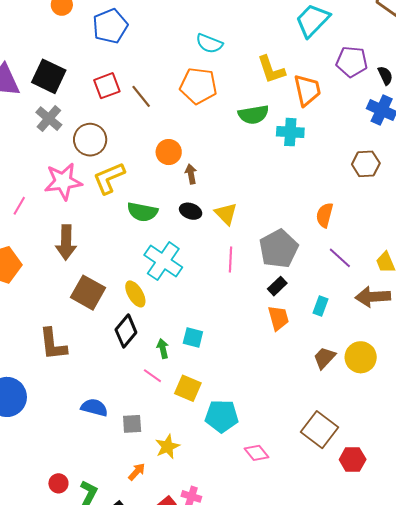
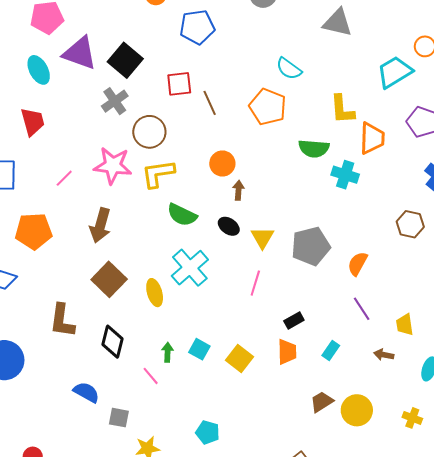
gray pentagon: (279, 249) -> (311, 246), moved
brown arrow: (373, 297) -> (384, 355), size x0.6
black diamond: (126, 331) -> (112, 342), moved, turned -40
yellow square: (188, 388) -> (239, 358), moved
cyan pentagon: (222, 416) -> (208, 432), size x0.7

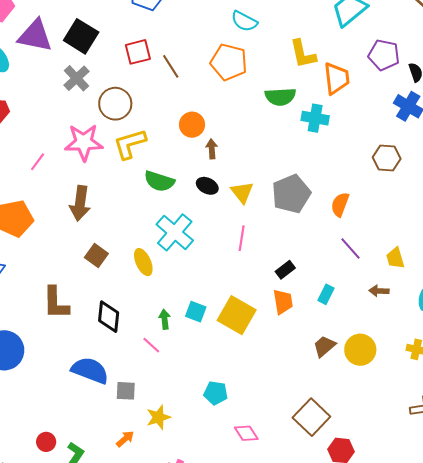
brown square: (109, 279) -> (96, 255), size x0.7
yellow square: (239, 358) -> (237, 315), size x1.4
blue semicircle: (86, 392) -> (90, 370), size x1.4

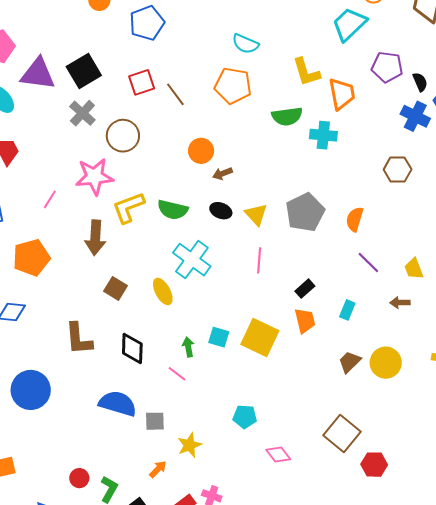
black square: (81, 36) -> (84, 71), turned 32
yellow L-shape: (130, 144) -> (128, 207), moved
brown arrow: (212, 149) -> (222, 173), turned -102

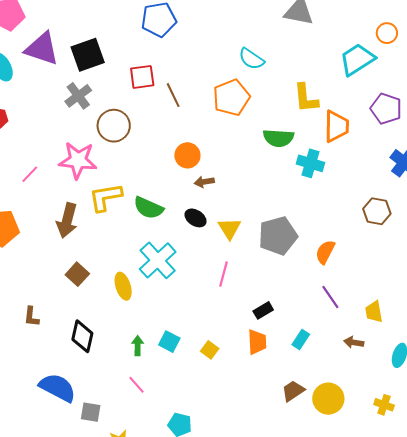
orange pentagon: (233, 86) -> (231, 98), turned 30
yellow square: (260, 337) -> (210, 350), size x0.5
brown L-shape: (79, 339) -> (31, 317), size x0.6
pink line: (177, 374) -> (137, 385), moved

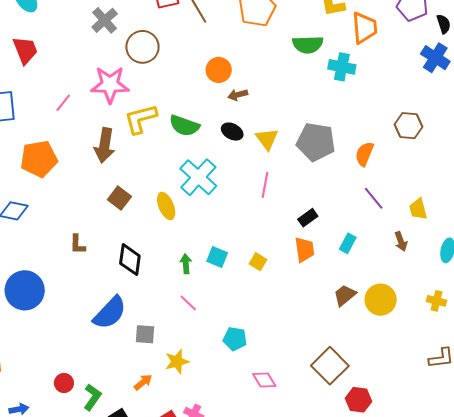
brown hexagon: (377, 211) -> (409, 126), moved
gray pentagon: (278, 236) -> (316, 142), turned 30
brown arrow: (354, 342) -> (401, 241), turned -114
blue semicircle: (57, 388) -> (110, 313), turned 111

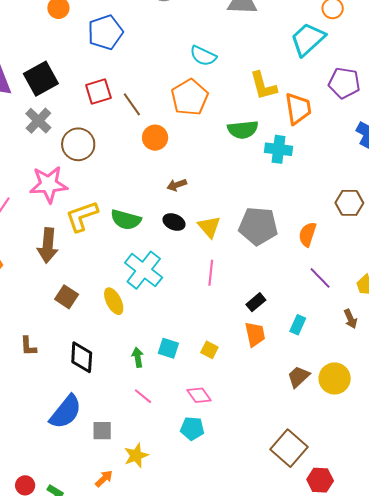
orange circle: (219, 70) -> (155, 138), moved
pink diamond: (264, 380) -> (199, 395), moved

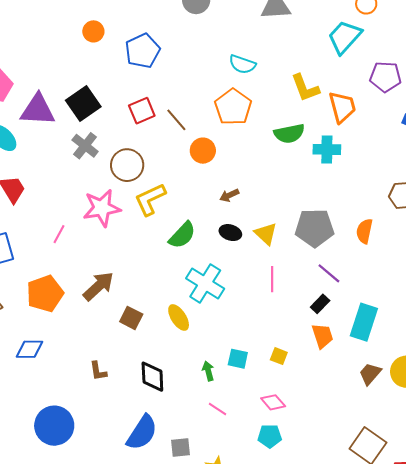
yellow L-shape: (82, 216) -> (150, 199), moved
green semicircle: (126, 220) -> (182, 235), turned -56
brown arrow: (48, 245) -> (98, 286), moved, turned -132
purple line: (320, 278) -> (329, 273), moved
cyan rectangle: (298, 325) -> (364, 322), size x1.8

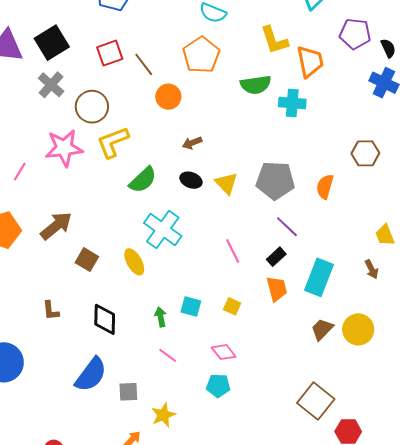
pink line: (272, 279) -> (233, 251), moved, turned -30

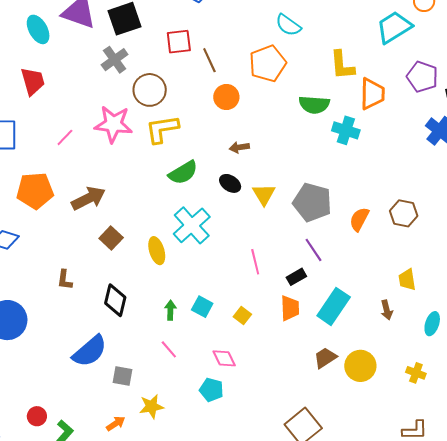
brown hexagon: (365, 153) -> (404, 213), moved

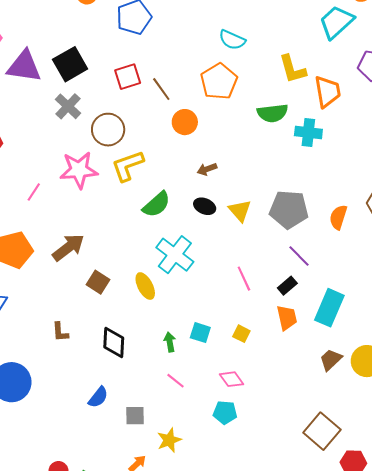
blue semicircle: (90, 351) -> (98, 397), size x0.6

